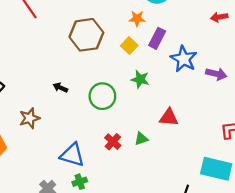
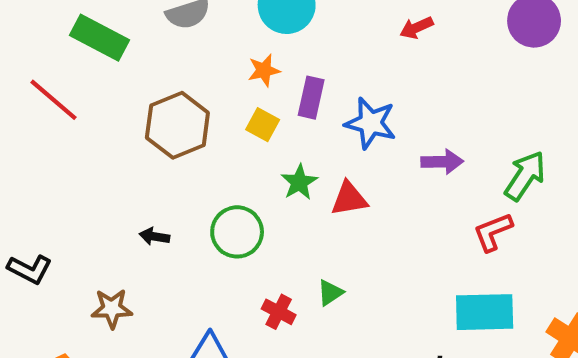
purple arrow: (216, 74) -> (442, 162), moved
green star: (140, 79) -> (299, 182), turned -30
red triangle: (169, 117) -> (349, 199), moved
brown star: (30, 118) -> (112, 308), turned 30

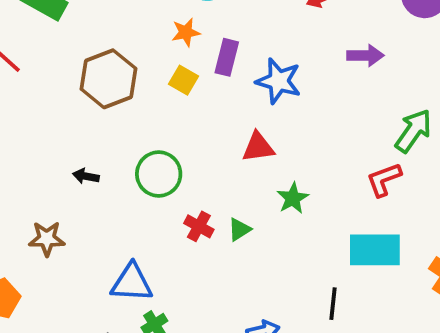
purple arrow: (442, 162) -> (365, 55), moved
green star: (299, 182) -> (293, 198), moved
red cross: (279, 312) -> (199, 226), moved

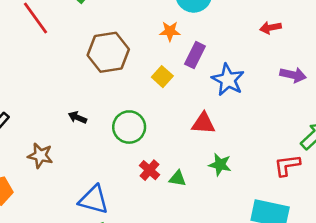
yellow square: (184, 80) -> (162, 77), moved
green star: (293, 198) -> (220, 165), turned 30
green triangle: (239, 229) -> (178, 178), turned 30

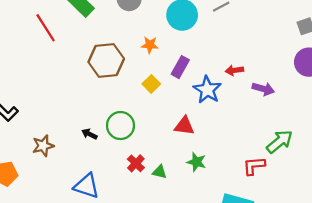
red arrow: (270, 28) -> (234, 70), moved
orange star: (170, 31) -> (150, 45), moved
black arrow: (77, 117) -> (89, 134), moved
brown star: (40, 156) -> (43, 146), turned -30

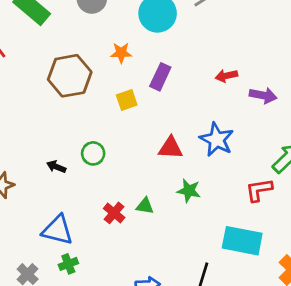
yellow square: (151, 84) -> (127, 100), turned 30
blue star: (207, 90) -> (217, 139), moved
green circle: (120, 126) -> (93, 153), size x0.7
red cross: (136, 163) -> (114, 213), moved

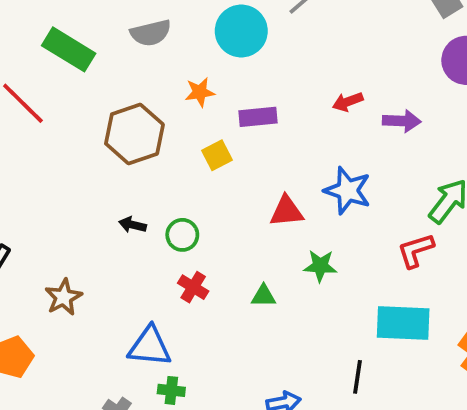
purple rectangle: (160, 77) -> (258, 117), turned 68
black arrow: (56, 167) -> (133, 225), moved
red cross: (114, 213) -> (193, 287), moved
green cross: (68, 264) -> (171, 390), turned 36

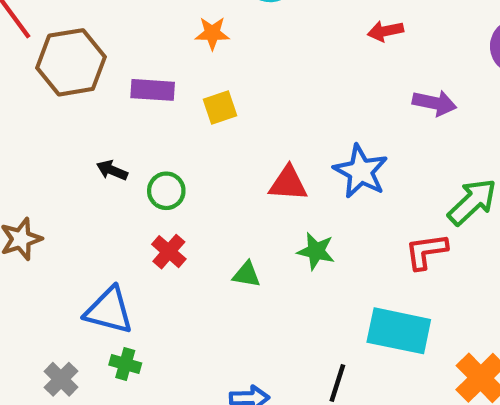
red arrow: (348, 102) -> (385, 31), moved
purple rectangle: (258, 117) -> (153, 90), moved
brown hexagon: (134, 134) -> (71, 62), moved

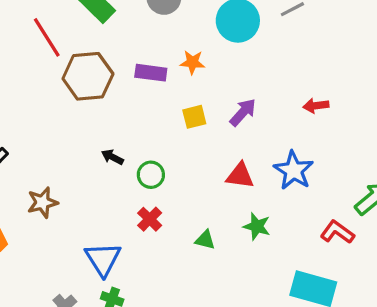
red arrow: (385, 31) -> (316, 106), moved
purple rectangle: (153, 90) -> (151, 73), moved
purple arrow: (435, 103) -> (243, 112), moved, turned -64
red L-shape: (426, 251) -> (337, 232), turned 40
blue triangle: (109, 310) -> (103, 259), turned 39

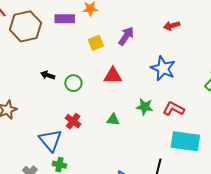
red triangle: (240, 176) -> (113, 76), moved
red cross: (150, 219) -> (73, 121), moved
red L-shape: (337, 232) -> (174, 109), moved

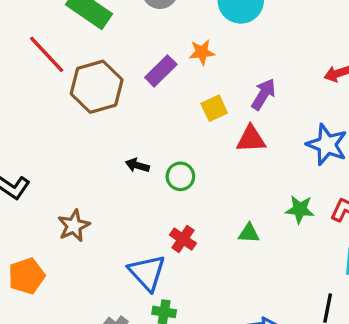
purple rectangle: (65, 19) -> (161, 71), turned -42
red triangle: (113, 76) -> (251, 139), moved

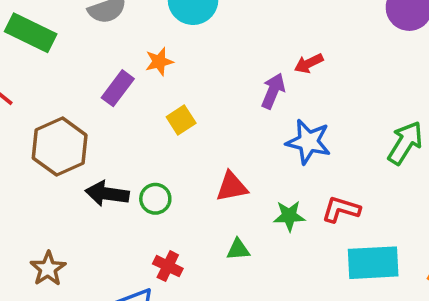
brown hexagon: (97, 87) -> (60, 147), moved
purple arrow: (263, 94) -> (273, 91), moved
red triangle: (251, 139) -> (232, 187), moved
black arrow: (137, 165) -> (107, 194), size x1.6

